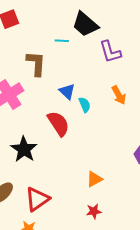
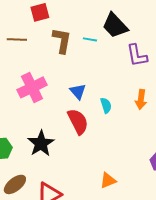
brown L-shape: (36, 64) -> (62, 40), moved
blue triangle: (67, 91) -> (78, 91), moved
orange arrow: (119, 95) -> (141, 99), turned 30

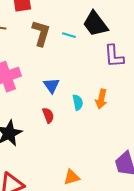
orange arrow: (141, 99) -> (101, 99), moved
red semicircle: (78, 121) -> (48, 115), size x0.6

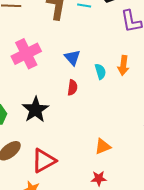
red semicircle: (48, 115) -> (72, 88), turned 35

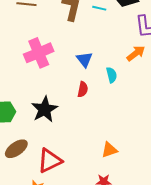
orange arrow: (123, 65) -> (136, 53), moved, turned -138

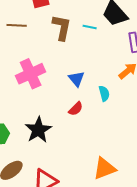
red semicircle: (83, 89) -> (76, 109), turned 35
orange triangle: (109, 150) -> (104, 168), size x1.4

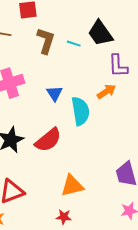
cyan semicircle: (104, 93) -> (80, 111), size x1.8
red semicircle: (76, 109) -> (48, 140), moved, size x1.8

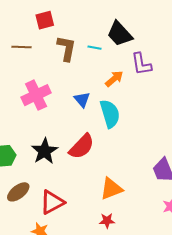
orange arrow: (106, 92) -> (114, 79), moved

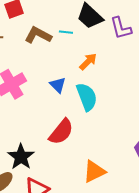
brown L-shape: (66, 48) -> (38, 35), turned -68
purple L-shape: (141, 64) -> (121, 28), moved
black star: (45, 151) -> (21, 157), moved

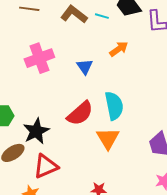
cyan semicircle: (87, 97) -> (114, 106), moved
orange triangle: (94, 171) -> (108, 138), moved, turned -45

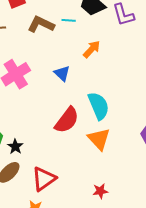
black star: (36, 131) -> (15, 147), moved, size x0.6

